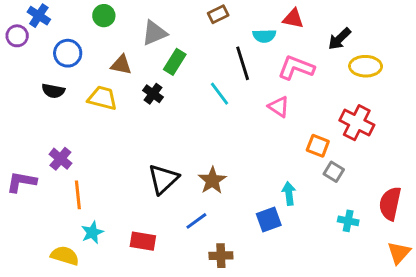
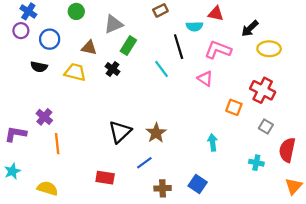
purple circle: (17, 36) -> (21, 31), moved
gray square: (334, 172) -> (266, 126), moved
blue square: (269, 219) -> (198, 184), moved, turned -36
cyan star: (92, 232) -> (12, 171), moved

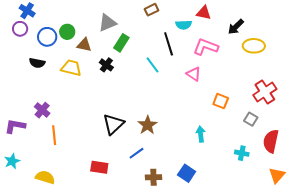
green circle: (76, 11) -> (67, 32), moved
red cross: (263, 90) -> (265, 92), moved, turned 30

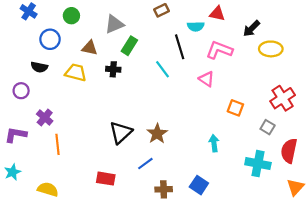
purple circle: (20, 29) -> (21, 91), moved
green circle: (67, 32) -> (71, 16), moved
black cross: (106, 65) -> (113, 69), turned -32
cyan cross: (242, 153) -> (258, 164), size x1.6

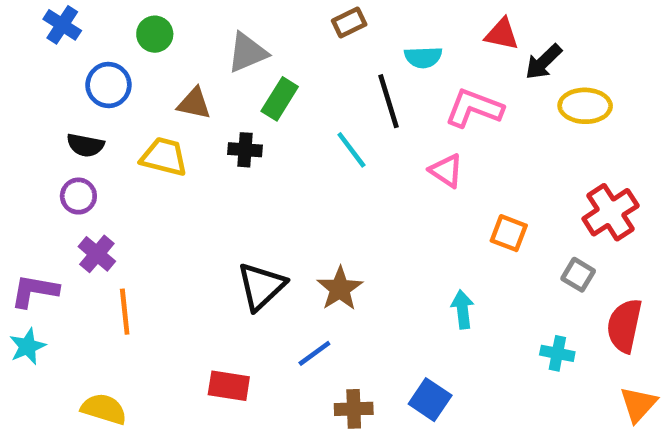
red triangle: (217, 14) -> (502, 34), moved
purple circle: (21, 91) -> (78, 196), moved
cyan cross: (258, 164) -> (557, 353), size x0.6
cyan star: (12, 172) -> (28, 346), moved

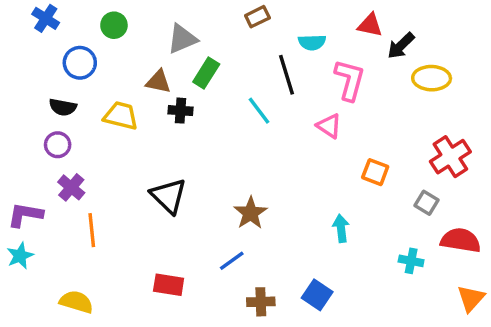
brown triangle: (194, 104) -> (158, 82), moved
pink L-shape: (474, 108) -> (350, 80), turned 84
black triangle: (261, 286) -> (169, 196), moved, turned -33
red semicircle: (624, 326) -> (461, 240), turned 87

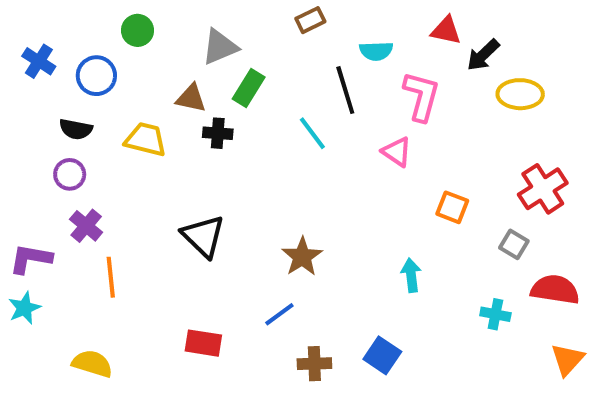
blue cross: (46, 18) -> (39, 61), moved

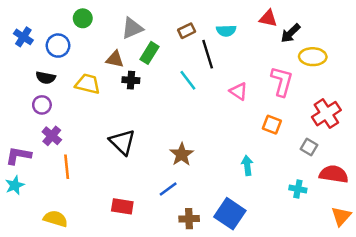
brown rectangle: (310, 20) -> (187, 31), moved
pink L-shape: (421, 96) -> (282, 81), moved
blue square: (382, 355) -> (230, 214), size x1.4

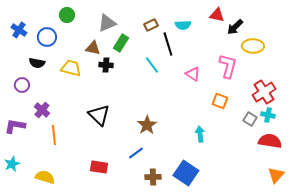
purple circle: (42, 105) -> (22, 85), moved
cyan star: (15, 185) -> (12, 164), moved
cyan cross: (298, 189) -> (268, 115), moved

